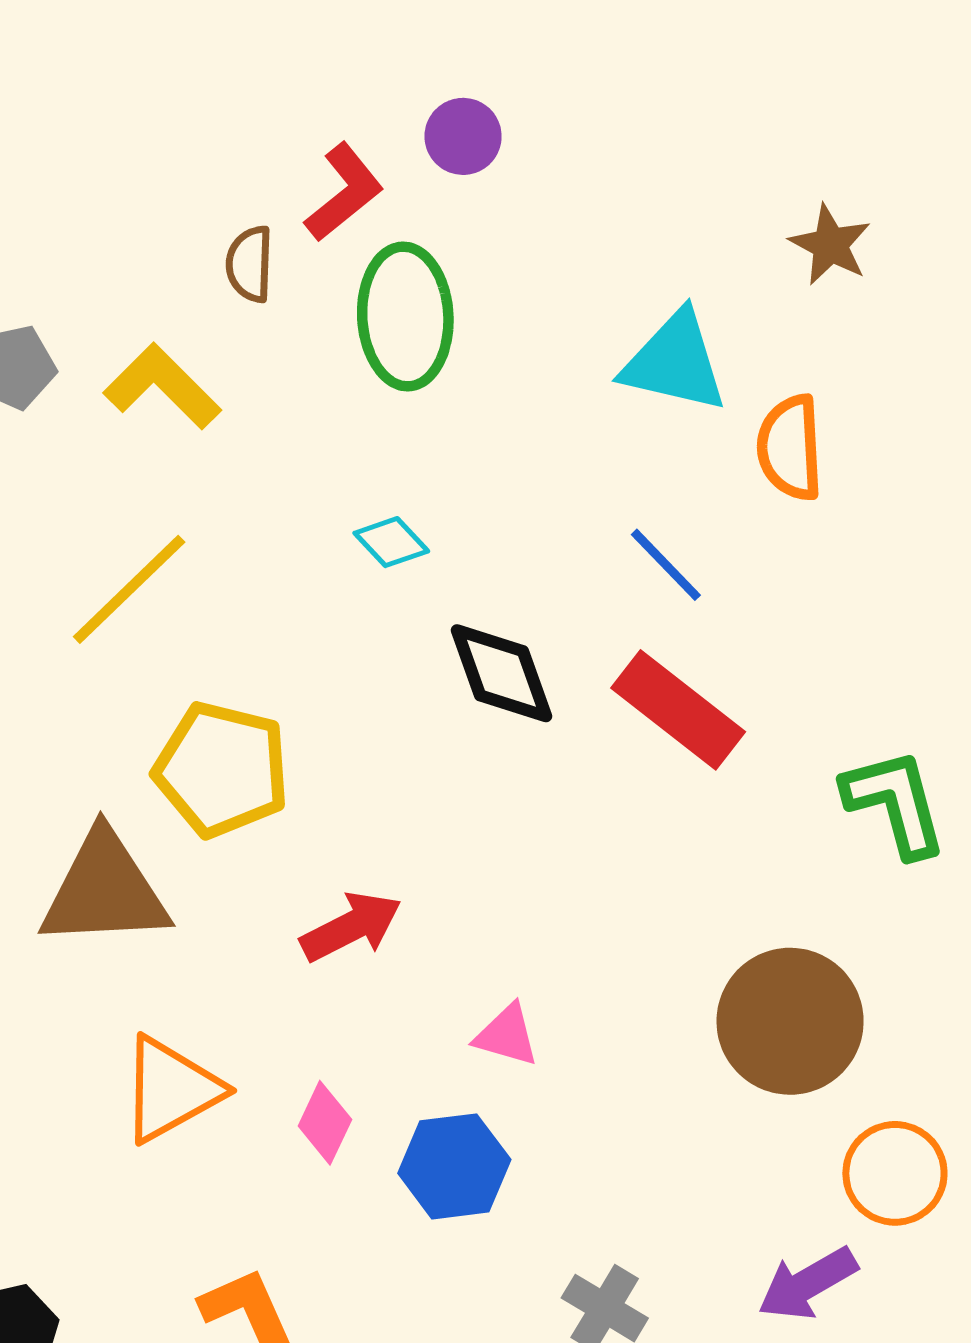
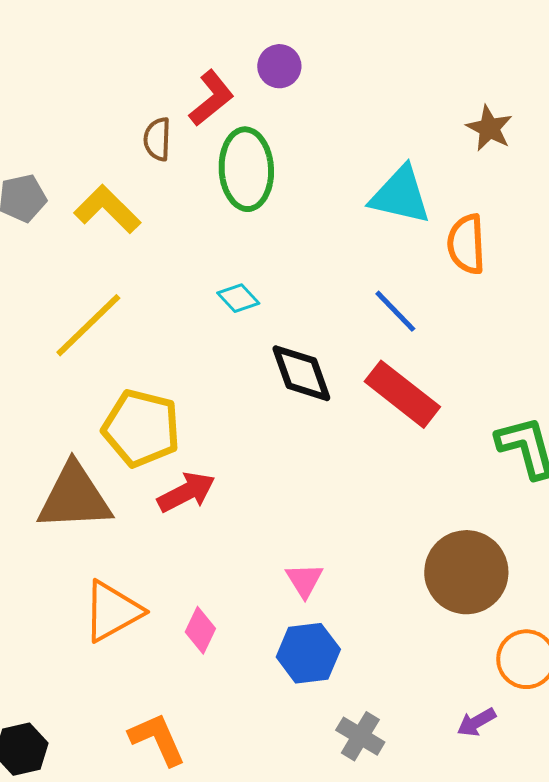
red arrow: (351, 927) -> (186, 492), moved
pink triangle: (507, 1035) -> (304, 580), turned 42
blue hexagon: (454, 1166) -> (308, 653), moved
purple arrow: (808, 1284) -> (476, 722), size x0.7

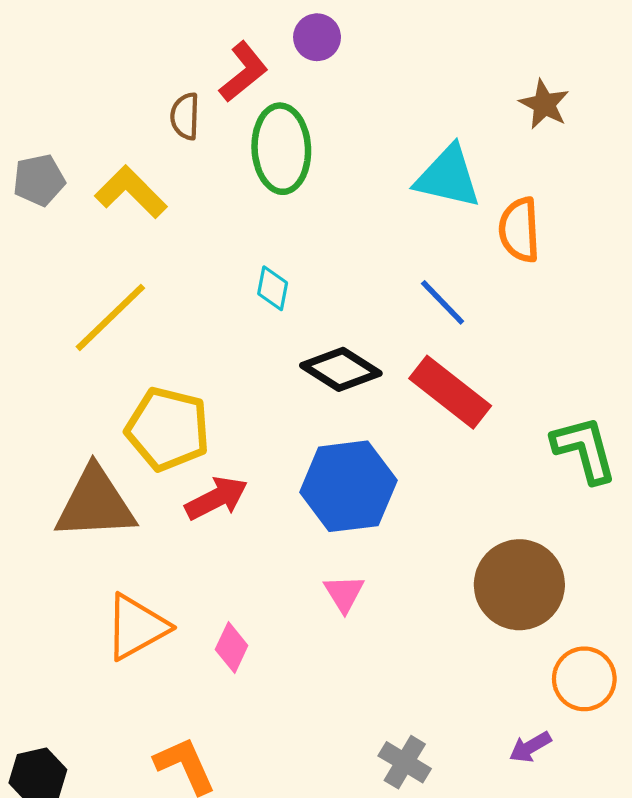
cyan diamond: (238, 298) -> (273, 288), turned 54
black diamond: (301, 373) -> (341, 369), turned -38
blue hexagon: (308, 653) -> (348, 486), moved, size x1.4

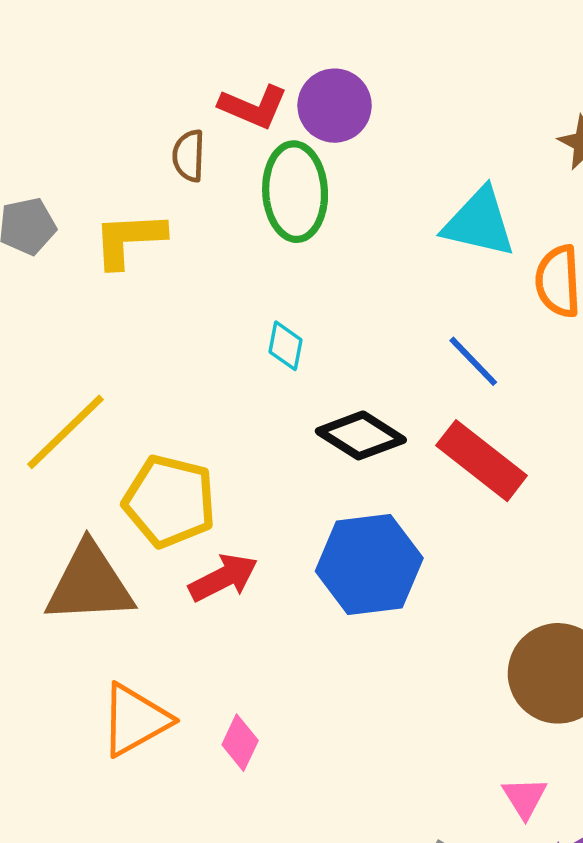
purple circle: (317, 37) -> (335, 106), moved, size x1.4
red L-shape: (243, 72) -> (253, 107), turned 62
yellow L-shape: (131, 192) -> (129, 239), turned -48
yellow line: (110, 317) -> (66, 432), moved
pink triangle: (344, 593) -> (525, 798), moved

